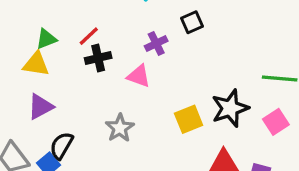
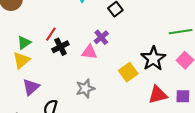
purple cross: (156, 44) -> (101, 37), moved
yellow triangle: (36, 64) -> (21, 60), turned -36
gray star: (120, 128) -> (85, 88), turned 30

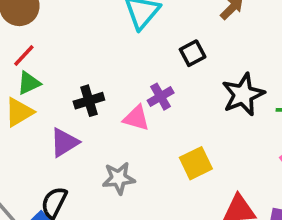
red line: (51, 34) -> (24, 55), moved
black star: (153, 59) -> (243, 94), moved
purple triangle: (31, 87) -> (64, 142), moved

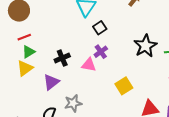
black square: (193, 53) -> (100, 28), moved
red line: (24, 55) -> (24, 37), turned 32
gray star: (119, 178) -> (73, 103), moved

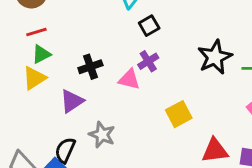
gray star: (73, 103) -> (102, 135), turned 30

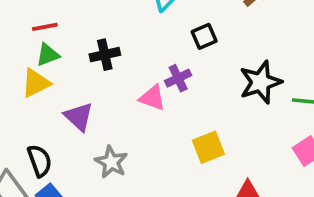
black square: (149, 26) -> (204, 36), moved
black cross: (90, 67) -> (105, 55), moved
purple triangle: (72, 101) -> (79, 117), turned -50
black semicircle: (65, 150) -> (40, 161), moved, turned 130

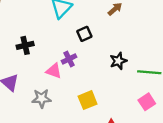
black star: (261, 82) -> (118, 61), size x0.7
gray star: (111, 162) -> (42, 98), moved, turned -30

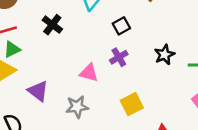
black cross: (25, 45) -> (52, 25), moved, turned -35
purple cross: (69, 59) -> (119, 57), moved

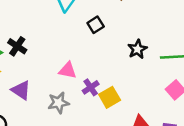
black cross: (52, 25) -> (17, 46), moved
purple cross: (119, 57) -> (91, 87), moved

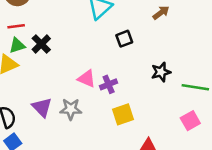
purple cross: (91, 87) -> (109, 84), moved
purple triangle: (21, 90) -> (42, 107), moved

